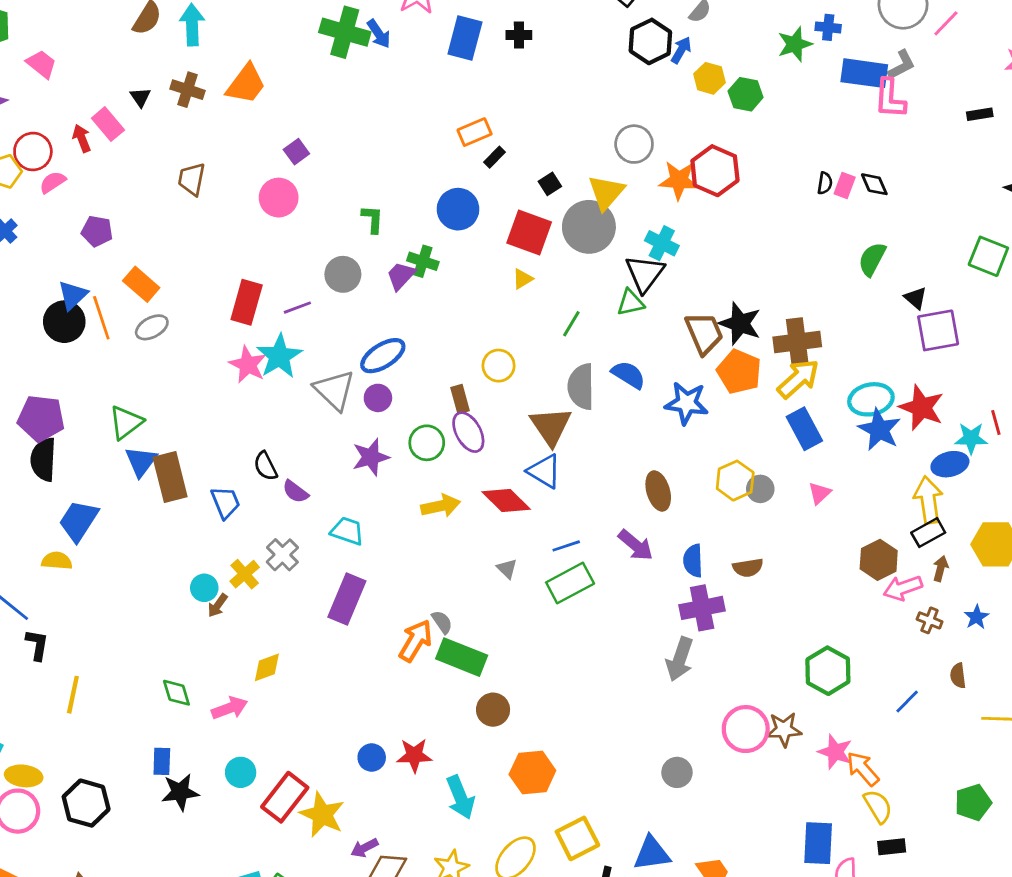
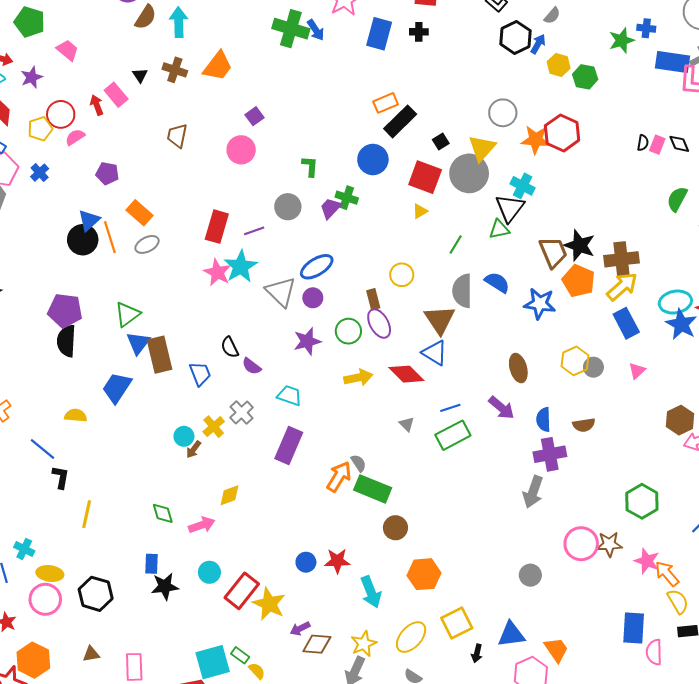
black rectangle: (495, 157) -> (400, 121), size x2.0
blue trapezoid: (79, 521) -> (117, 388), moved

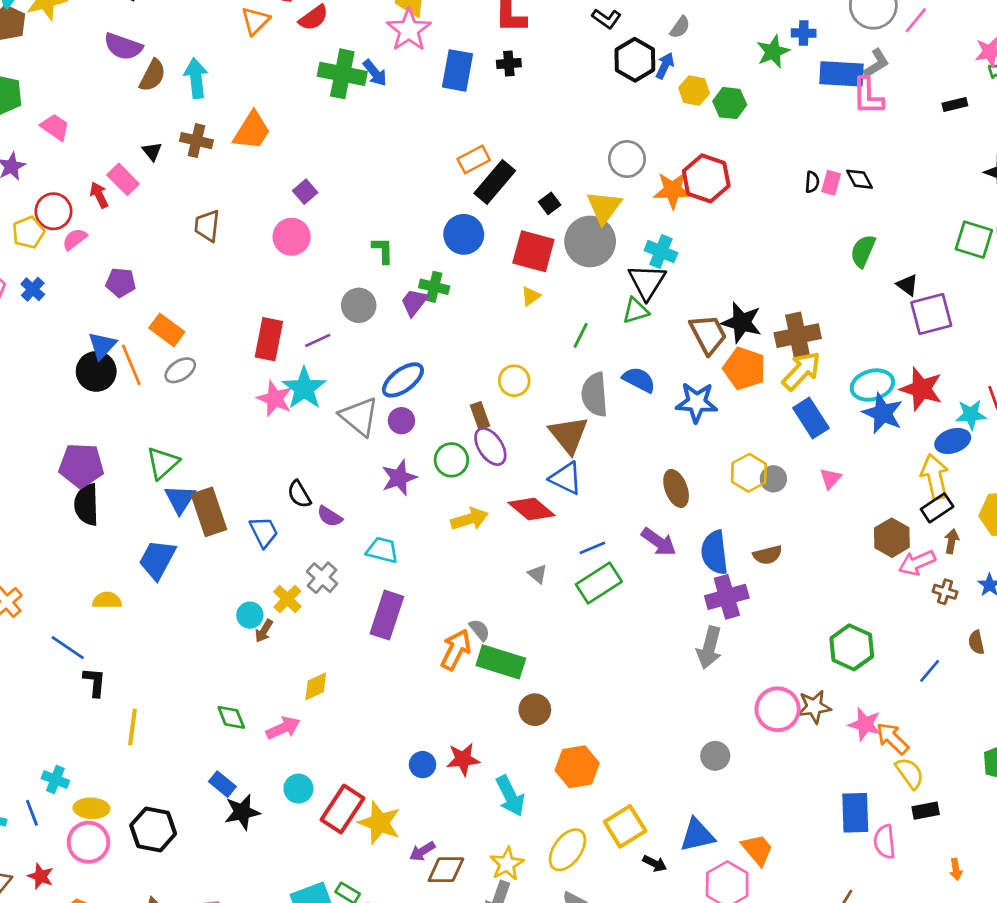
blue semicircle: (543, 420) -> (715, 552), size x1.4
blue rectangle: (152, 564) -> (222, 784), turned -48
black arrow: (477, 653) -> (655, 863), turned -72

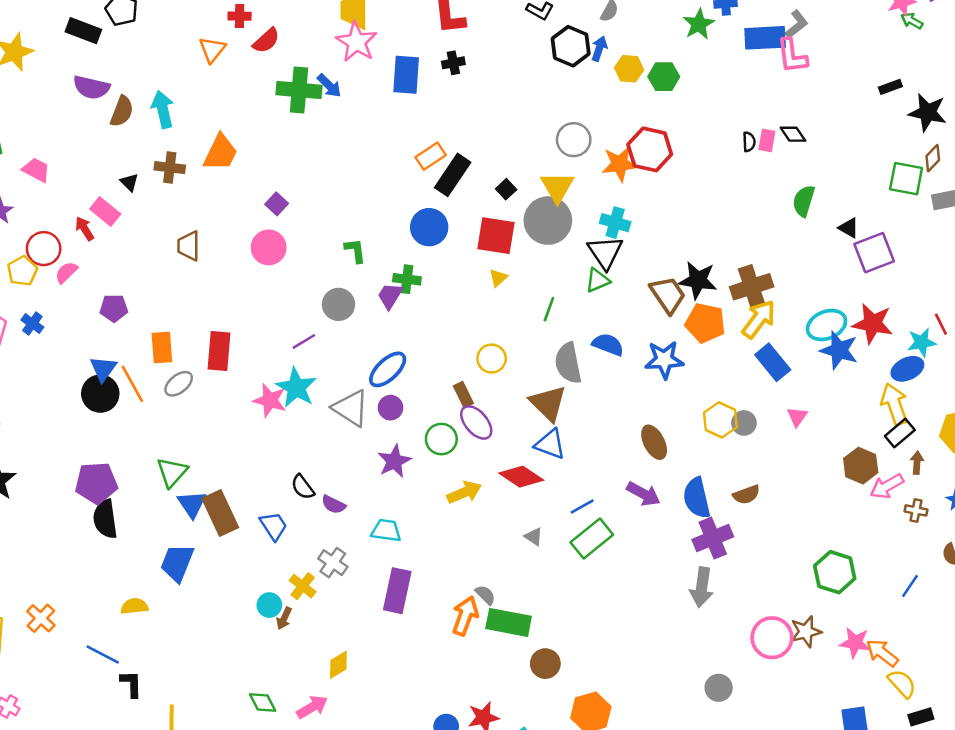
black rectangle: (955, 105) -> (890, 87), moved
orange rectangle: (167, 330) -> (162, 348), turned 56
red rectangle: (269, 339) -> (219, 351), moved

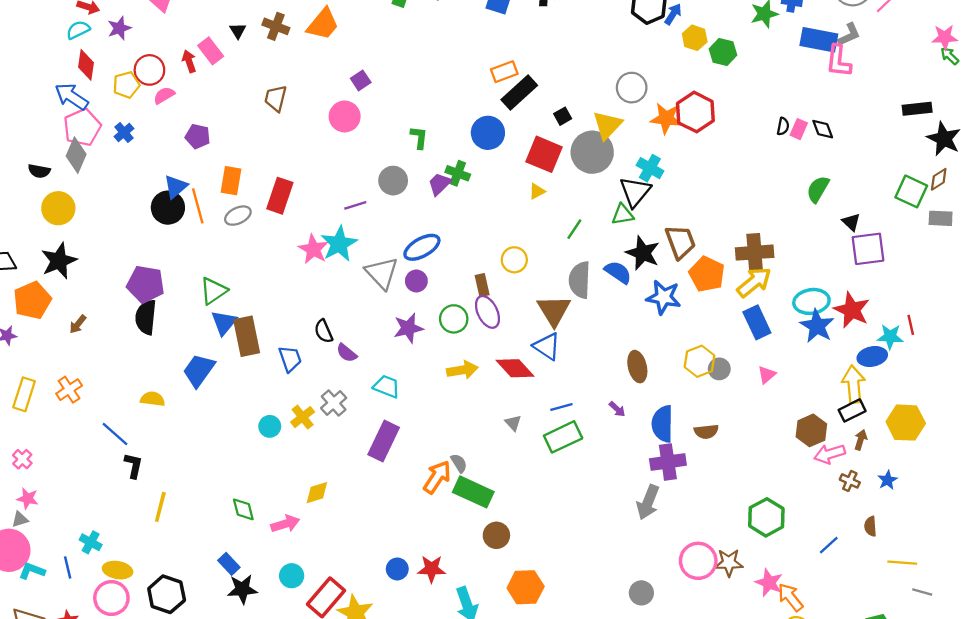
black rectangle: (890, 87) -> (917, 109), size x1.4
black star: (698, 280) -> (643, 253), moved
purple arrow: (643, 494) -> (617, 409), size x0.6
brown arrow: (284, 618) -> (78, 324), moved

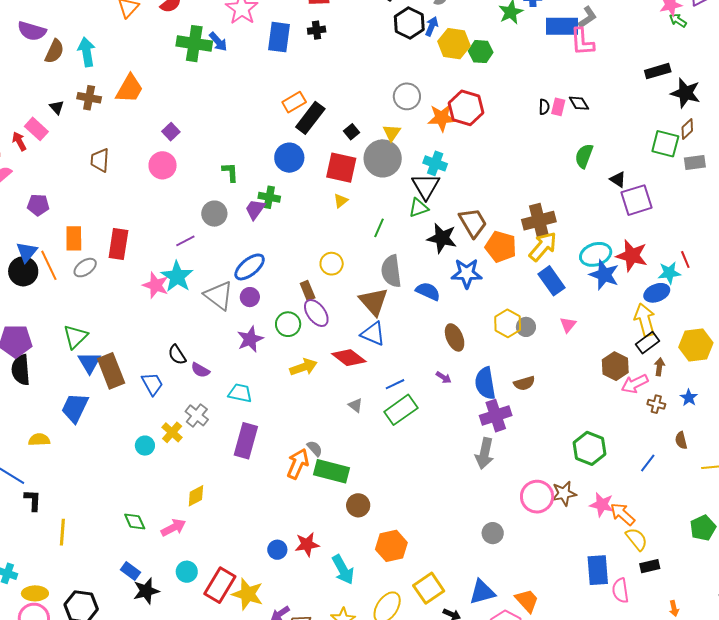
yellow hexagon: (695, 38) -> (454, 44), size x1.4
yellow triangle: (607, 125) -> (392, 133), size x0.7
blue semicircle: (618, 272) -> (428, 291), moved

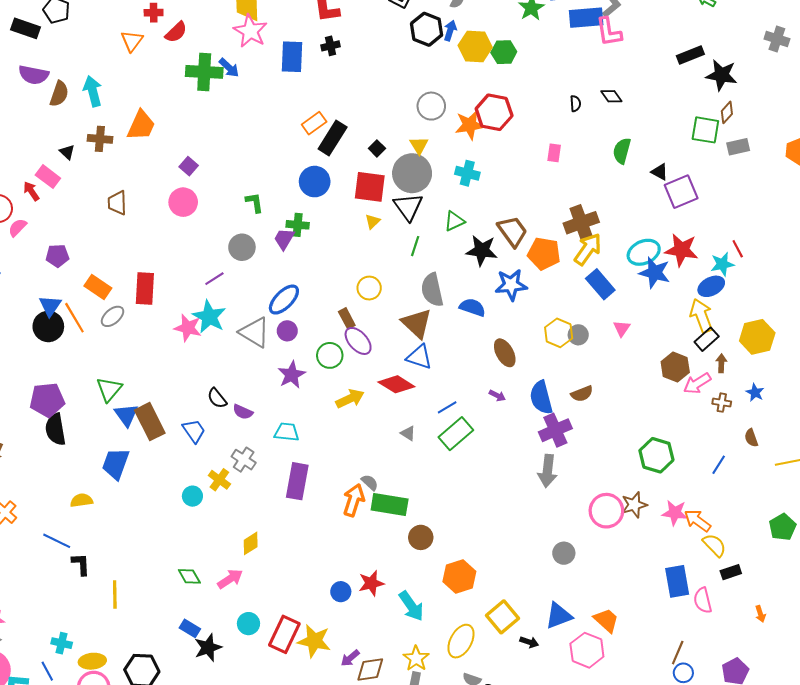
pink rectangle: (558, 107) -> (554, 153), moved
black triangle: (426, 186) -> (408, 207), moved
orange rectangle: (74, 238) -> (98, 287), turned -50

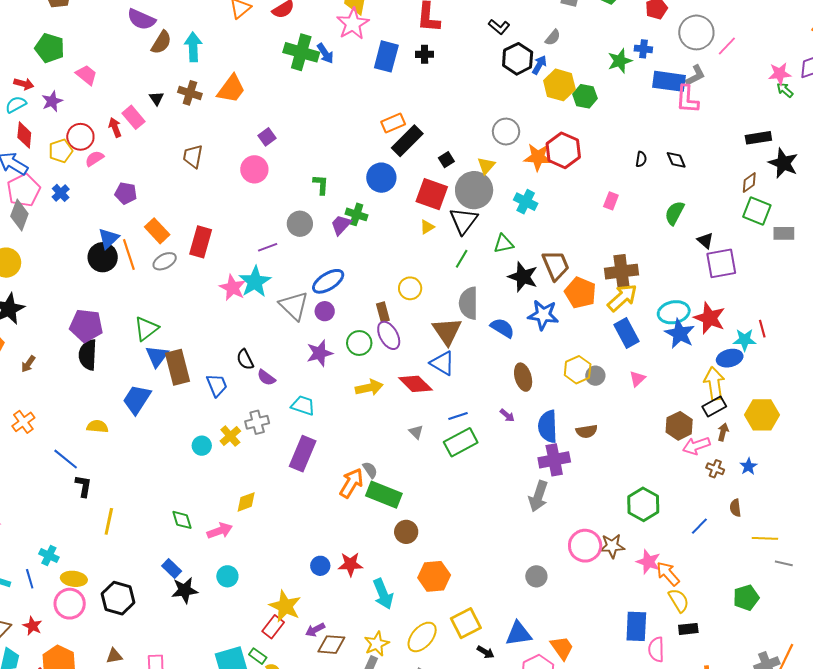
brown diamond: (727, 112) -> (749, 183), moved
gray cross: (244, 460) -> (257, 422), turned 30
red rectangle: (284, 634) -> (273, 627), moved, size x0.7

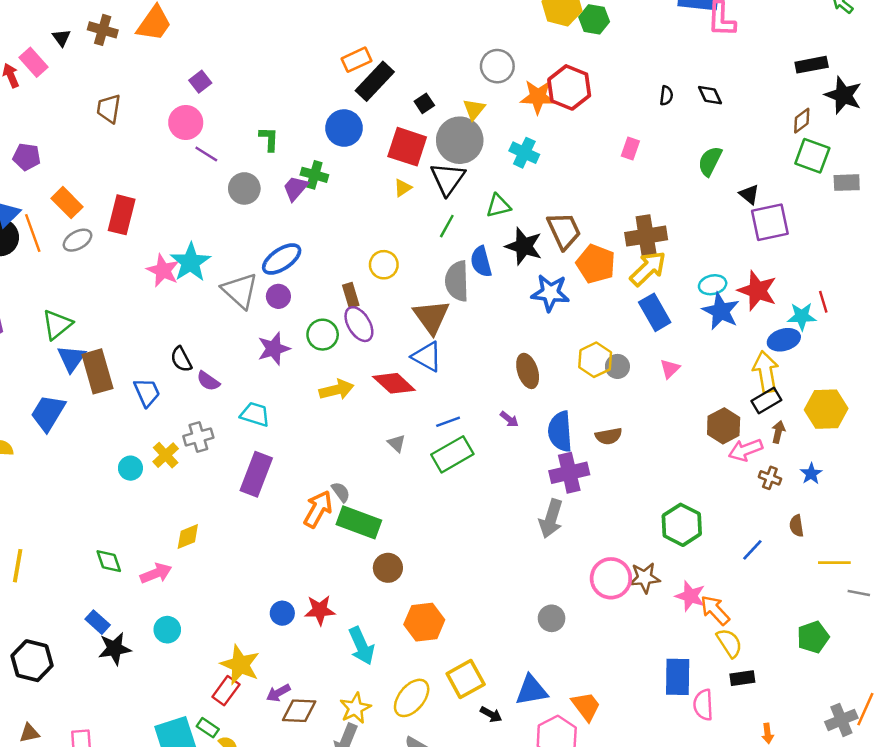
purple line: (268, 247) -> (206, 154), moved, turned 54
cyan ellipse: (674, 312) -> (713, 285), size x0.7
blue semicircle: (502, 328) -> (481, 262), moved, turned -135

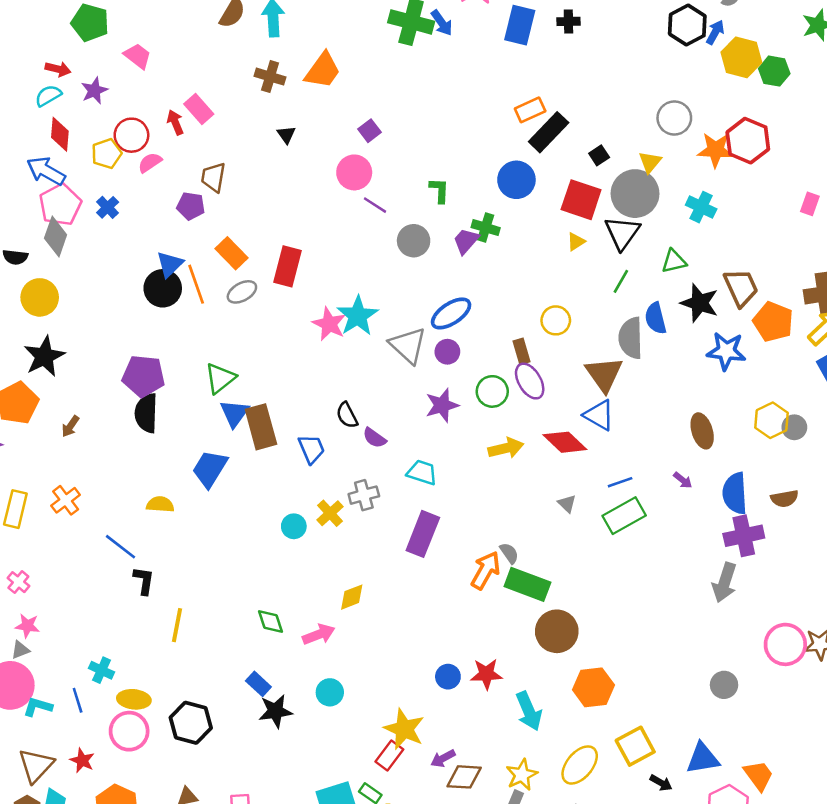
black triangle: (61, 38) -> (286, 135), moved
brown trapezoid: (109, 109) -> (213, 177), moved
brown circle: (388, 568) -> (557, 631), size x1.4

